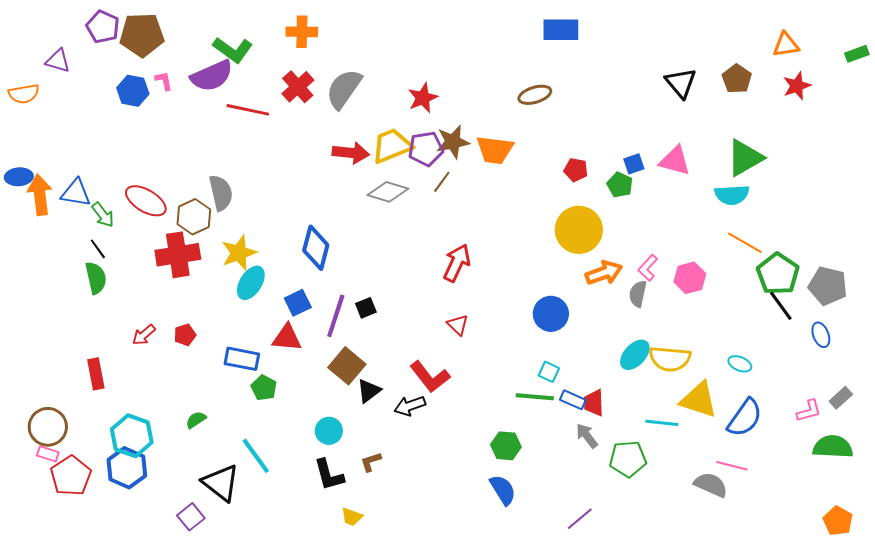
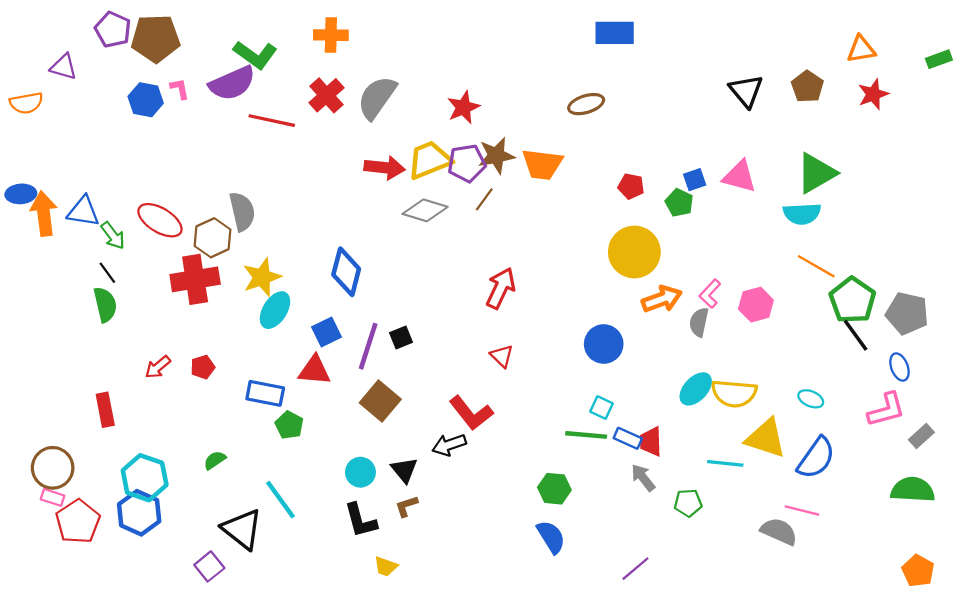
black triangle: (369, 391) -> (404, 470), moved, turned -32
pink L-shape: (809, 411) -> (886, 410), moved, size x1.4
green pentagon: (628, 459) -> (688, 503), size x0.7

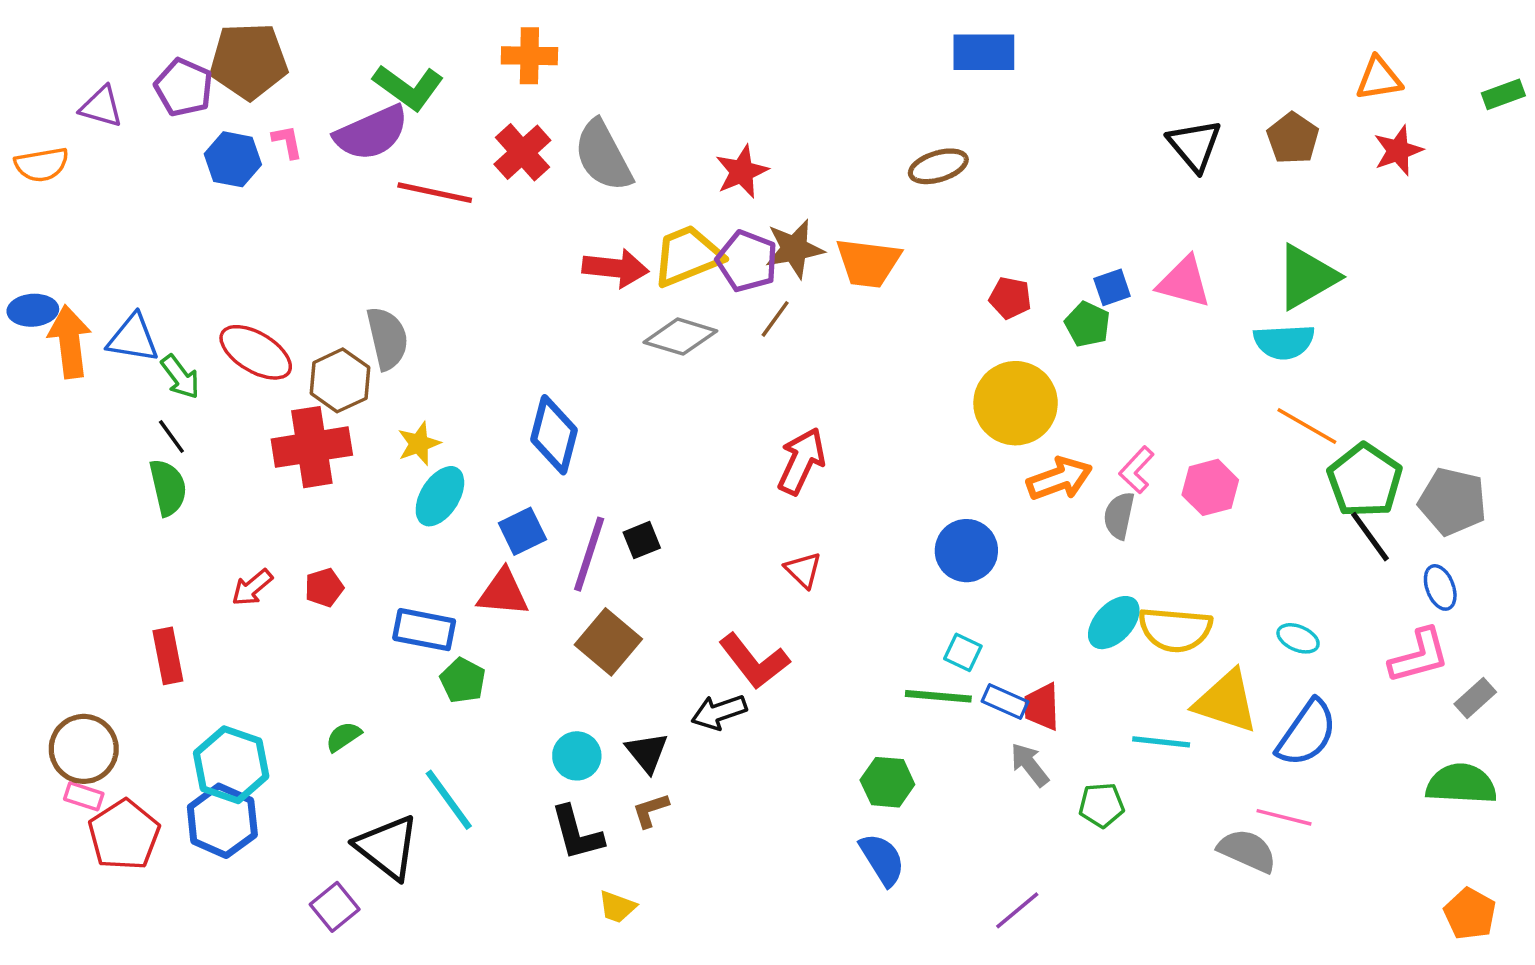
purple pentagon: (113, 30) -> (184, 87), moved
gray semicircle: (377, 98) -> (603, 156), turned -63
purple pentagon: (467, 163) -> (747, 261), turned 30
yellow star: (262, 277) -> (419, 444), size x0.7

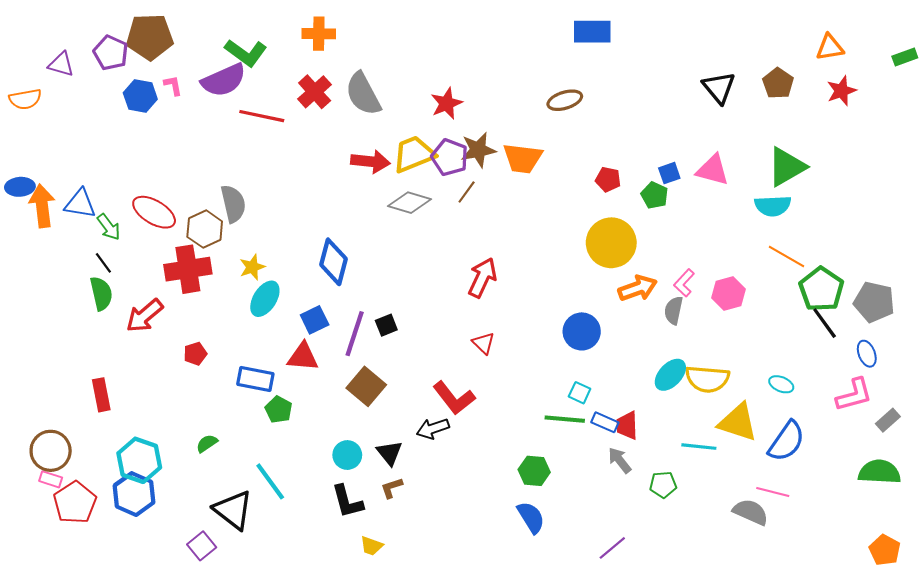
red arrow: (252, 587) -> (145, 316), moved, size x1.5

